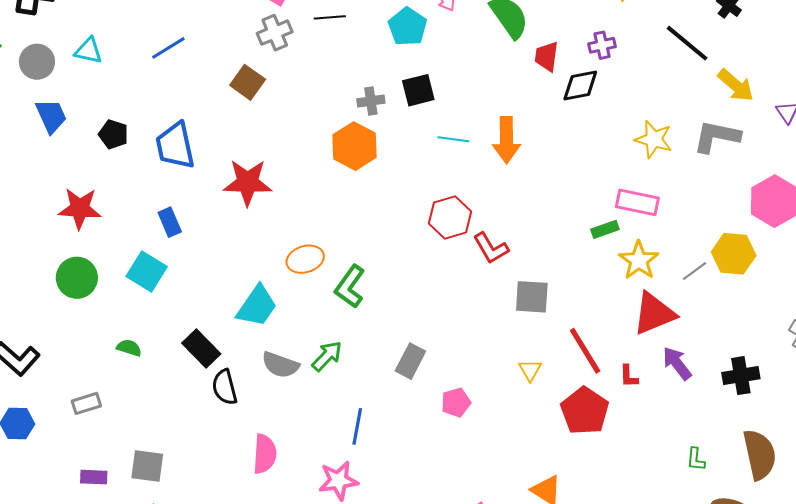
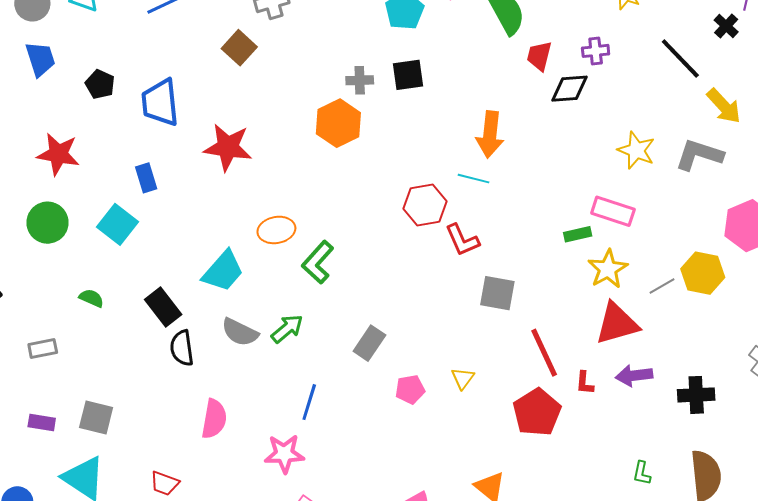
cyan line: (453, 139) -> (474, 179), moved
purple arrow: (677, 363) -> (634, 376), turned -66
yellow triangle: (530, 370) -> (463, 378), moved

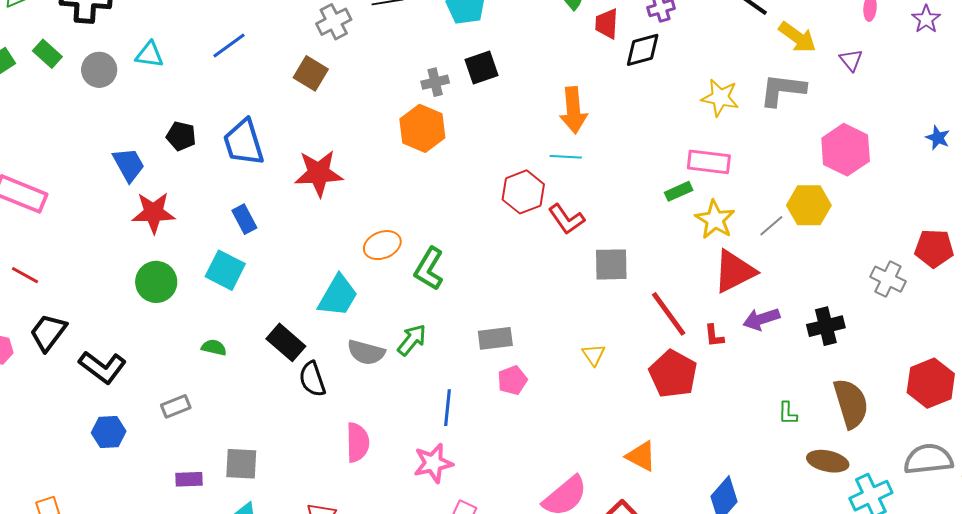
blue trapezoid: (40, 59) -> (129, 165), moved
gray rectangle: (369, 343) -> (495, 338), turned 60
pink pentagon: (410, 389) -> (512, 380), moved

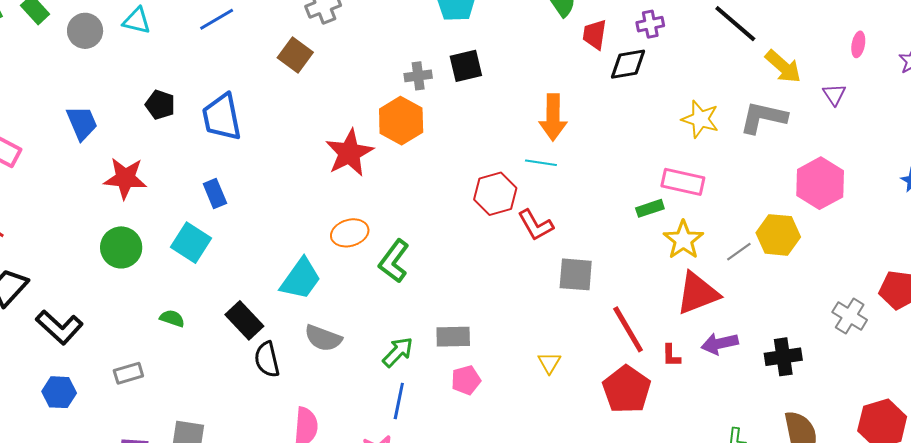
blue trapezoid: (129, 165) -> (82, 123), moved
red star: (319, 173) -> (349, 153), moved, turned -30
green arrow: (412, 340) -> (398, 352), moved

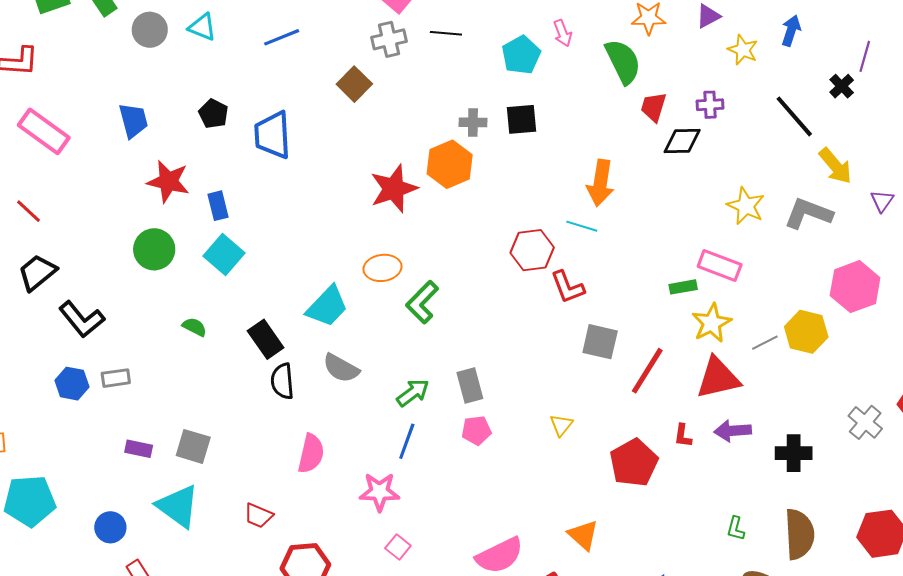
blue rectangle: (215, 193) -> (218, 206), moved
red line: (628, 329) -> (647, 371), moved, turned 54
gray rectangle: (453, 337) -> (470, 386), turned 68
gray rectangle: (128, 373) -> (116, 378), moved

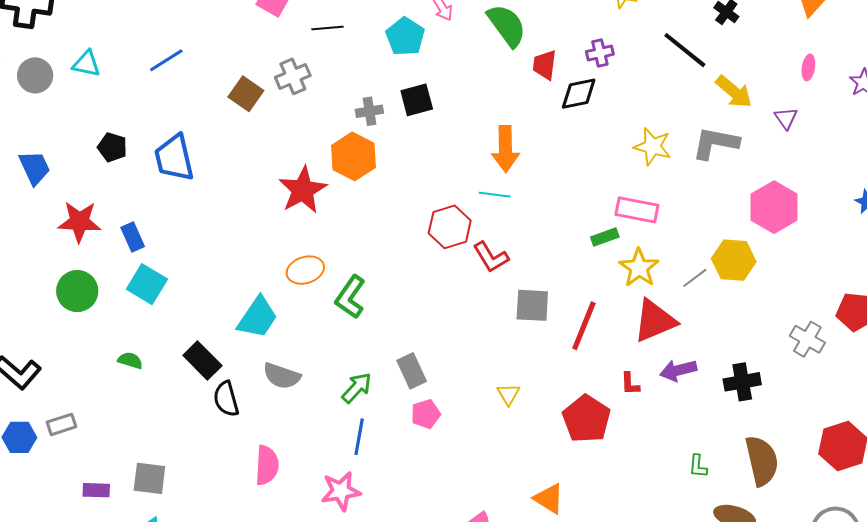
gray cross: (389, 39) -> (293, 76), moved

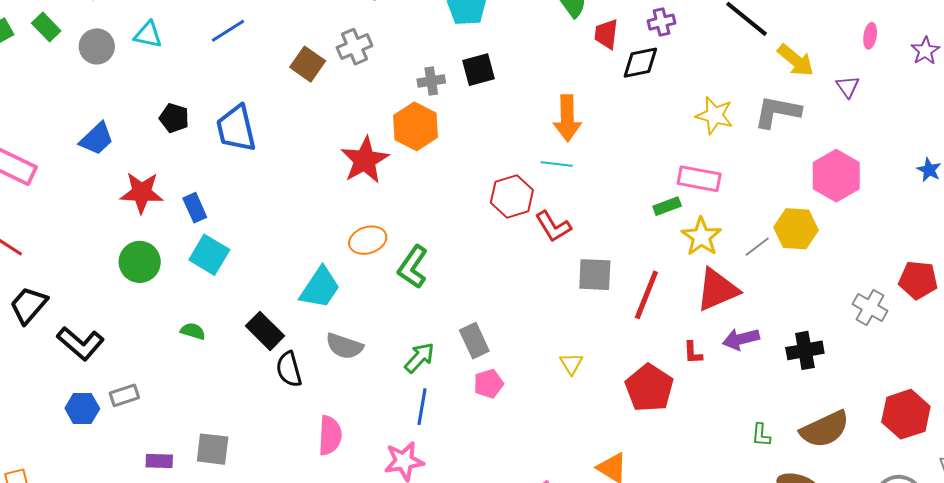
blue trapezoid: (35, 168) -> (97, 139), turned 72
brown semicircle: (762, 461) -> (825, 429), turned 78

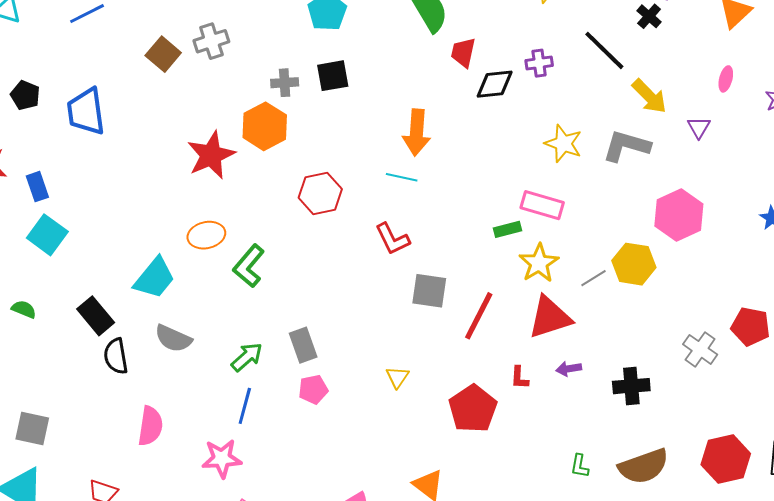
purple cross: (662, 22) -> (539, 63), moved
red hexagon: (512, 196) -> (320, 193), moved
purple arrow: (741, 339) -> (569, 369), size x0.7

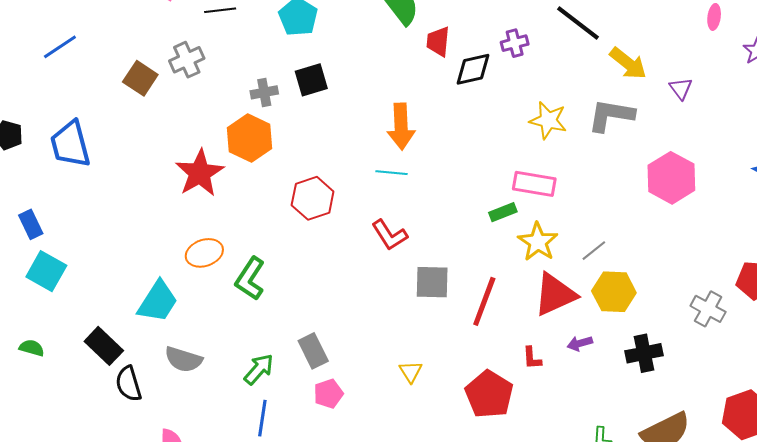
pink ellipse: (726, 79) -> (714, 17), moved
yellow hexagon: (634, 264) -> (614, 292), moved

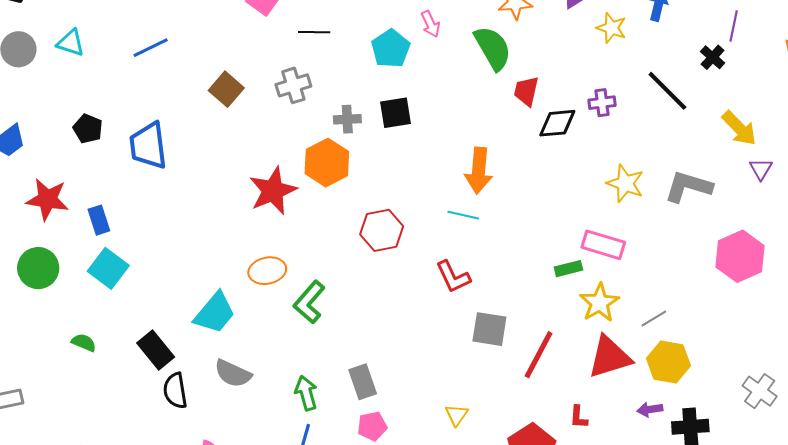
gray cross: (187, 60) -> (293, 85), moved
yellow arrow: (628, 63) -> (739, 128), moved
purple arrow: (580, 343) -> (650, 409), moved
green arrow: (259, 369) -> (306, 393), turned -64

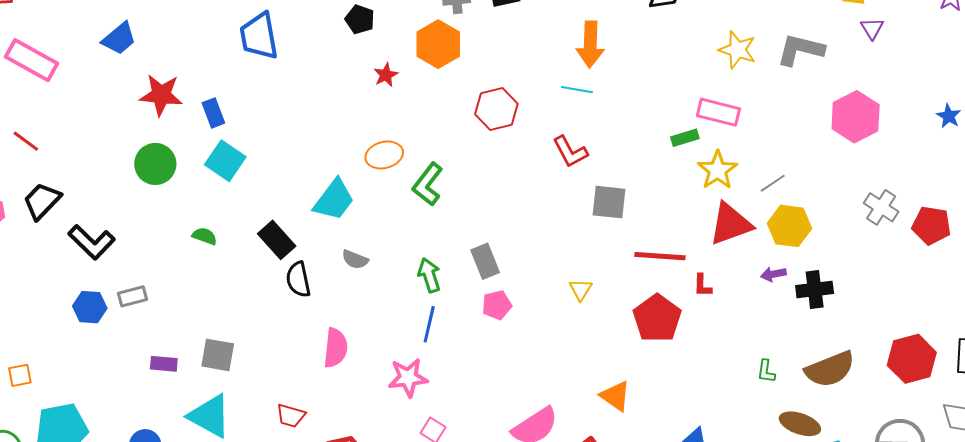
black pentagon: (88, 129) -> (360, 19), moved
red star: (273, 191) -> (386, 75), size x0.5
red line: (539, 355) -> (660, 256), moved, turned 69
gray semicircle: (233, 374) -> (355, 260), size x0.7
gray cross: (760, 391) -> (881, 207), moved

